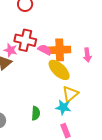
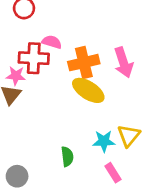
pink semicircle: (45, 50) -> (52, 42), moved
pink arrow: (87, 55) -> (123, 62), size x1.5
yellow triangle: (70, 94) -> (129, 136), moved

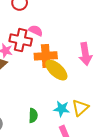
orange cross: (84, 63) -> (46, 56), moved

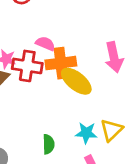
pink semicircle: (36, 31) -> (45, 44), moved
red cross: (21, 40) -> (27, 66), moved

